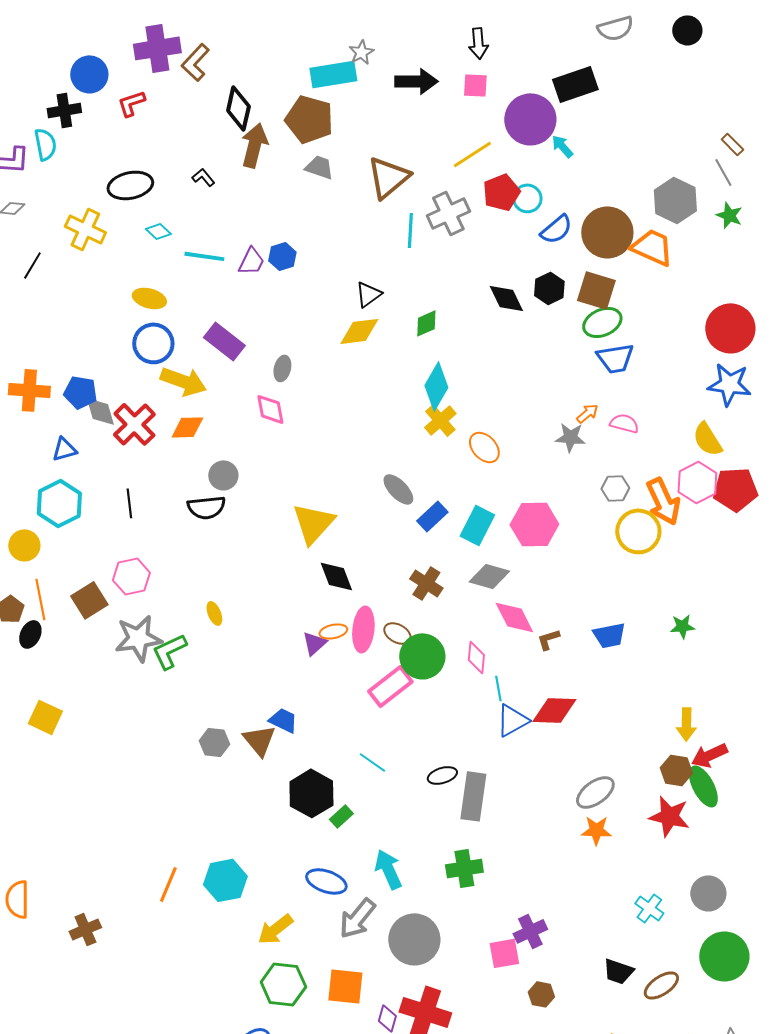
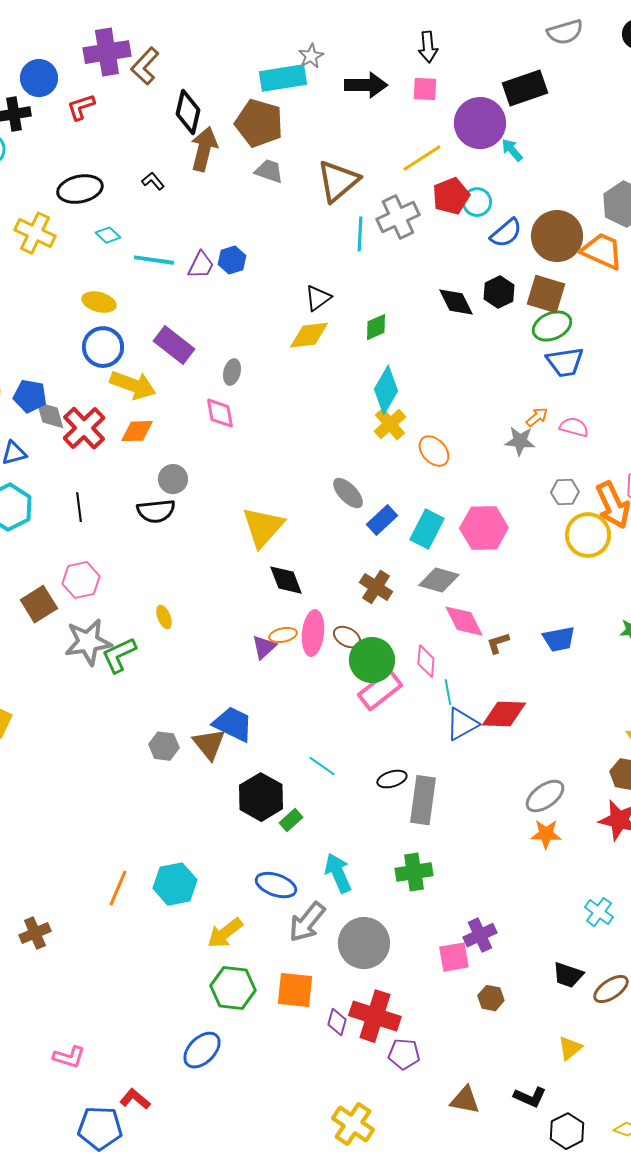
pink rectangle: (390, 686) -> (380, 690), moved
blue trapezoid: (283, 720) -> (233, 724), size x1.4

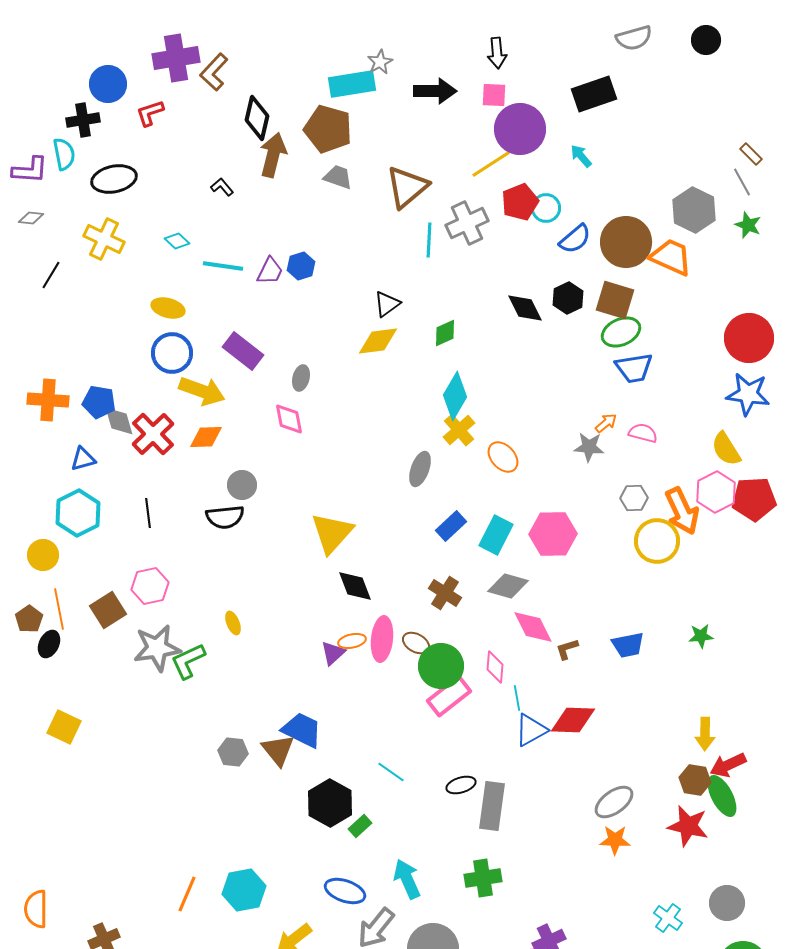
purple circle: (480, 123) -> (520, 129), moved
black ellipse: (80, 189) -> (114, 179), moved
gray ellipse: (348, 493) -> (420, 469), moved, turned 64

